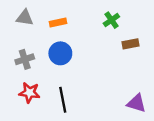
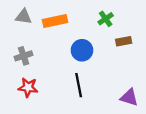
orange rectangle: (58, 22) -> (55, 21), size x1.5
blue circle: (60, 53) -> (82, 50), moved
black line: (63, 100) -> (79, 85), moved

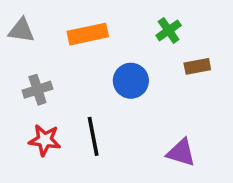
gray triangle: (24, 17) -> (21, 30), moved
black line: (79, 85) -> (93, 136), moved
purple triangle: (129, 97) -> (181, 153), moved

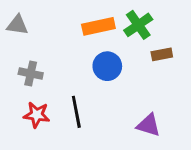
green cross: (169, 30) -> (138, 25), size x1.4
orange rectangle: (88, 34) -> (98, 26), moved
gray cross: (37, 90) -> (31, 74), turned 30

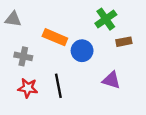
orange rectangle: (98, 26) -> (55, 37), moved, turned 35
purple triangle: (149, 125) -> (111, 80), moved

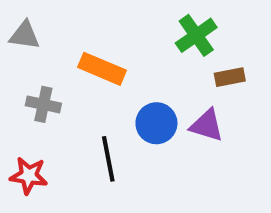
blue circle: (82, 51) -> (156, 123), moved
purple triangle: (111, 80) -> (207, 125), moved
red star: (28, 88) -> (29, 176), moved

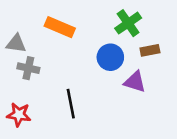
gray triangle: (25, 35) -> (16, 44), moved
orange rectangle: (102, 69) -> (60, 27), moved
blue circle: (156, 123) -> (110, 57), moved

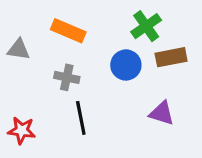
brown rectangle: (150, 50) -> (171, 57), size x1.4
gray cross: (28, 68) -> (67, 77), moved
purple triangle: (135, 82) -> (162, 113), moved

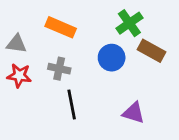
brown rectangle: (171, 57) -> (151, 51), turned 40
purple triangle: (162, 113) -> (134, 113), moved
red star: (22, 130) -> (19, 76), moved

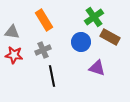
orange rectangle: (61, 27) -> (44, 20), turned 35
gray cross: (59, 69) -> (43, 50), turned -35
purple triangle: (134, 113) -> (97, 68), moved

